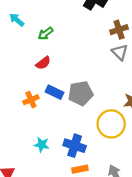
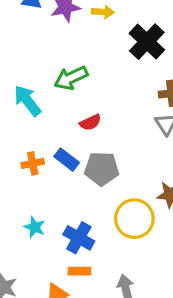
cyan arrow: (17, 20) -> (27, 101), moved, size x1.5
green arrow: (46, 33) -> (71, 78), size x1.5
red semicircle: (43, 63) -> (90, 122), moved

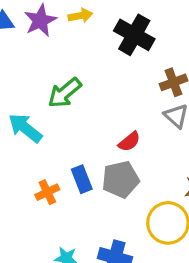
red semicircle: (90, 122) -> (129, 142), moved
blue rectangle: (67, 160) -> (82, 179), turned 45

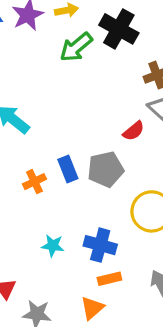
green arrow: (65, 93) -> (76, 47), moved
red semicircle: (129, 142) -> (134, 131), moved

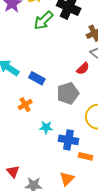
blue rectangle: (68, 169) -> (37, 78), moved, turned -35
cyan star: (53, 246) -> (46, 127), moved
orange rectangle: (109, 279) -> (85, 156), moved, turned 32

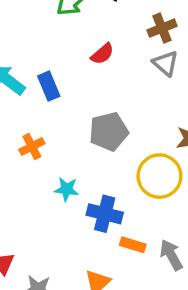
red semicircle: (83, 69) -> (102, 54), moved
blue rectangle: (37, 78) -> (49, 86), moved, turned 35

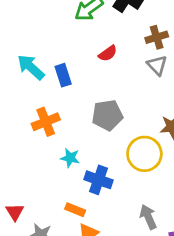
orange cross: (32, 147) -> (46, 122), size x1.4
orange rectangle: (133, 245) -> (75, 210), moved

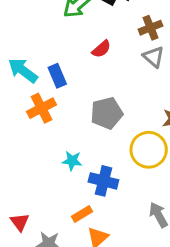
orange cross: (46, 122) -> (42, 108), moved
orange rectangle: (75, 210) -> (82, 214), turned -48

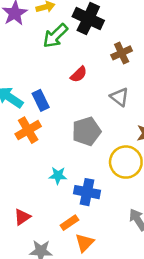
gray triangle: (154, 57) -> (119, 97), moved
red triangle: (20, 222) -> (22, 217), moved, turned 36

